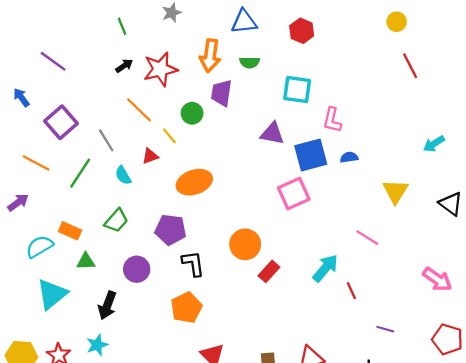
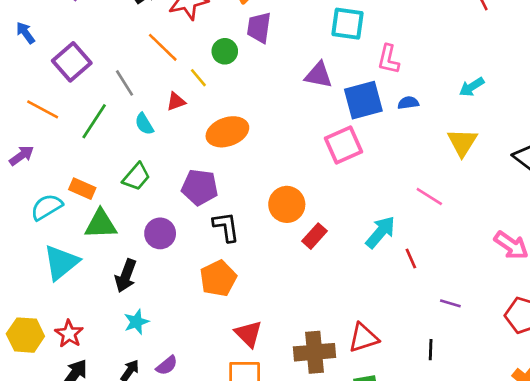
cyan arrow: (434, 144) -> (472, 87), moved
green triangle: (86, 261) -> (101, 224), size x1.5
cyan star: (97, 345) -> (136, 322), moved

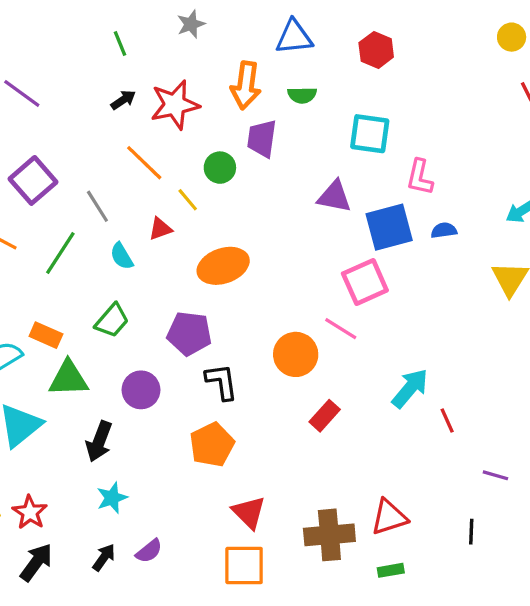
pink line: (429, 196) -> (341, 329), moved
red rectangle: (315, 236) -> (325, 416), moved

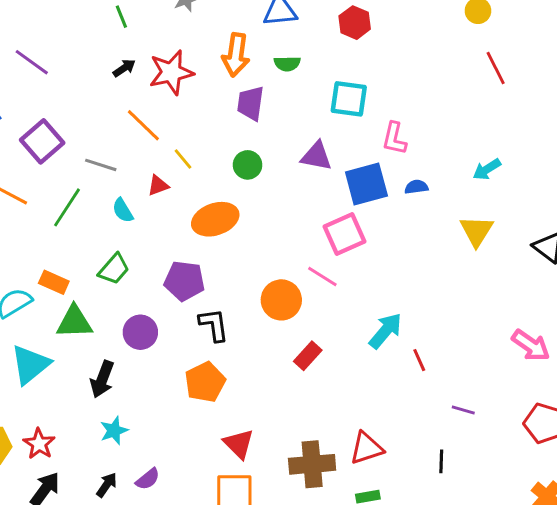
green circle: (220, 168) -> (248, 165), moved
gray line: (97, 206) -> (101, 165), turned -40

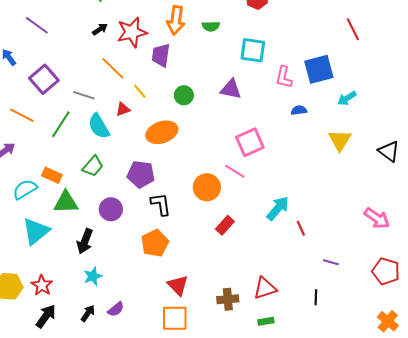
purple trapezoid: (250, 103) -> (161, 55), moved
blue square: (366, 184) -> (319, 69), moved
cyan semicircle: (123, 210) -> (99, 126), size x1.5
brown cross: (312, 464) -> (228, 299), size x0.7

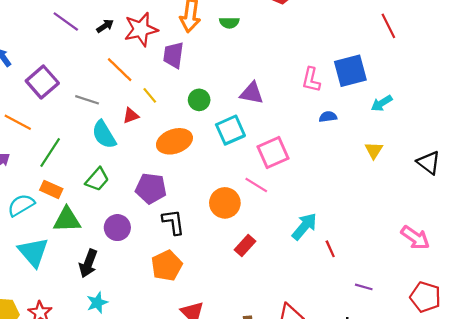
purple line: (37, 25) -> (66, 21), moved
cyan square: (253, 50) -> (230, 130), moved, turned -32
green line: (61, 124) -> (50, 153), moved
yellow triangle: (340, 140) -> (374, 150), size x0.7
cyan triangle: (36, 231) -> (33, 252), turned -32

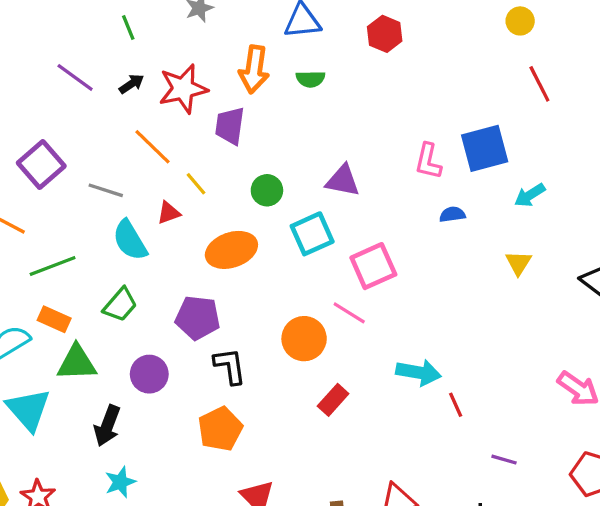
green line: (50, 153) -> (53, 266), turned 36
cyan arrow: (304, 226) -> (419, 372), turned 60

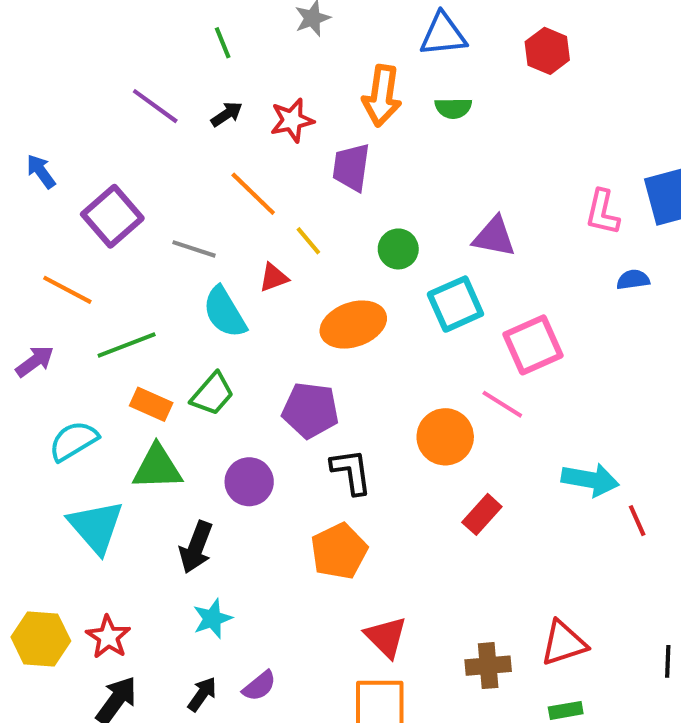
red star: (183, 89) -> (292, 120), size x0.7
orange rectangle: (54, 319) -> (151, 404), moved

